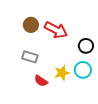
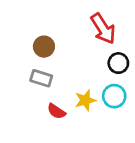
brown circle: (31, 25) -> (44, 47), moved
red arrow: (56, 30) -> (103, 29), moved, turned 30

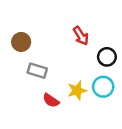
red arrow: (103, 29) -> (81, 36), moved, size x0.7
brown circle: (44, 47) -> (21, 42), moved

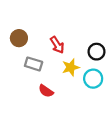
red arrow: (81, 36) -> (57, 45), moved
yellow star: (77, 90) -> (71, 67), moved

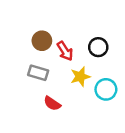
brown circle: (19, 38) -> (42, 41), moved
black circle: (97, 52) -> (98, 47), moved

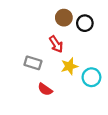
brown circle: (42, 41) -> (64, 18), moved
black circle: (98, 47) -> (85, 23), moved

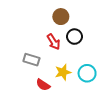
black circle: (85, 23) -> (75, 37), moved
yellow star: (69, 66) -> (63, 72), moved

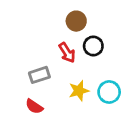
gray rectangle: (31, 60) -> (39, 75), turned -35
red semicircle: (43, 85) -> (34, 106), moved

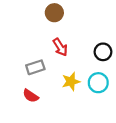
brown circle: (76, 21) -> (54, 13), moved
black circle: (93, 46) -> (103, 52), moved

